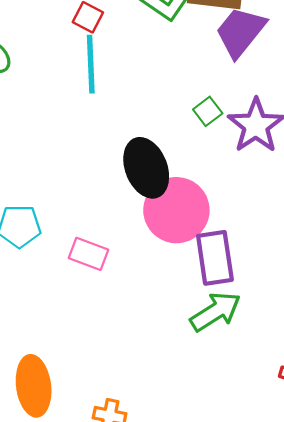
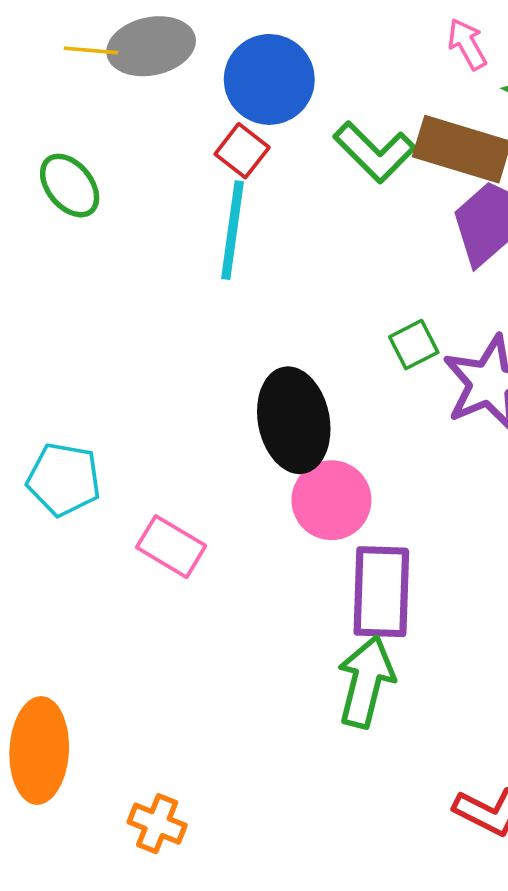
pink circle: (176, 210) -> (331, 500), size x0.7
green arrow: (215, 312) -> (366, 682), turned -54

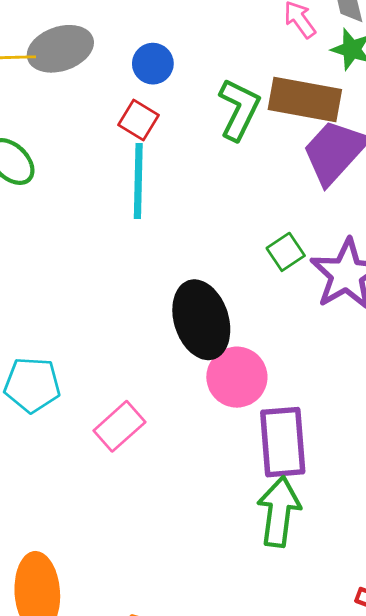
blue circle: (269, 79) -> (153, 64), size x0.6
green L-shape: (375, 152) -> (239, 109), turned -102
pink rectangle: (171, 547) -> (119, 426), turned -66

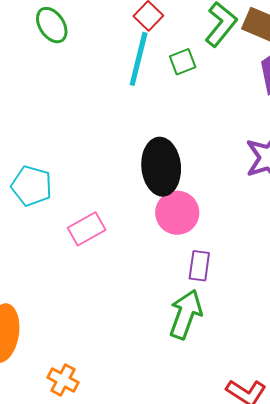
green square: (286, 252) -> (183, 62), moved
purple rectangle: (283, 442) -> (199, 266), size x0.6

